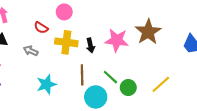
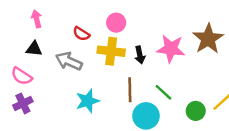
pink circle: (64, 12) -> (116, 23), moved
gray arrow: (31, 51) -> (69, 61), size x1.5
green circle: (128, 88) -> (196, 111), moved

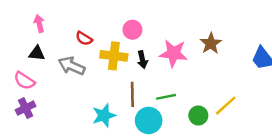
pink circle: (116, 23) -> (132, 30), moved
brown star: (208, 39) -> (211, 43), size x0.7
green line: (163, 92) -> (166, 97), turned -54
cyan star: (88, 101) -> (104, 115), moved

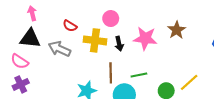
black triangle: (37, 53) -> (30, 38), size x1.5

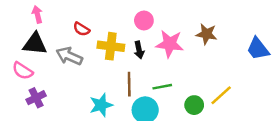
pink circle: (111, 19) -> (144, 21), moved
brown star: (177, 30) -> (206, 34), turned -30
purple cross: (21, 84) -> (36, 98), moved

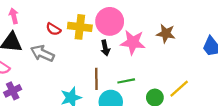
pink circle: (144, 21) -> (110, 21), size x1.6
yellow cross: (111, 46) -> (80, 27), moved

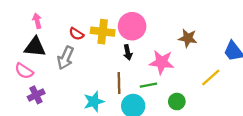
pink star: (133, 42) -> (162, 62), moved
gray arrow: (42, 53) -> (65, 58), turned -90
yellow line: (179, 89) -> (211, 77), moved

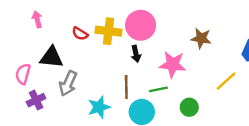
black triangle: (35, 47) -> (51, 57), moved
gray arrow: (65, 58) -> (68, 83), moved
pink semicircle: (24, 71) -> (23, 74), turned 72

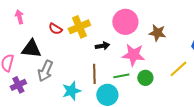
pink circle: (141, 25) -> (125, 22), moved
yellow cross: (108, 31) -> (79, 27), turned -30
black arrow: (136, 54) -> (102, 46), turned -88
green circle: (189, 107) -> (145, 78), moved

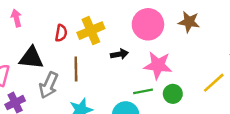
red semicircle: (55, 29) -> (61, 33), turned -112
brown star: (157, 33) -> (189, 22), moved
brown line: (94, 74) -> (76, 69), moved

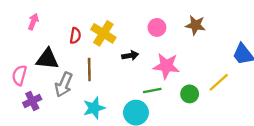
pink arrow: (16, 18) -> (33, 22), turned 35
pink circle: (148, 24) -> (157, 27), size x0.6
yellow cross: (91, 31) -> (103, 33), turned -35
green circle: (173, 94) -> (190, 94), moved

